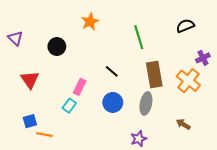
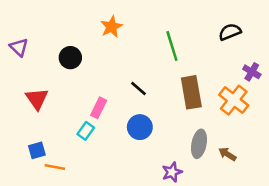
purple cross: (203, 58) -> (252, 72), turned -32
gray ellipse: (146, 103) -> (199, 144), moved

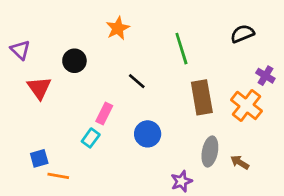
black line: (139, 88) -> (137, 81), moved
red triangle: (37, 99) -> (39, 88), moved

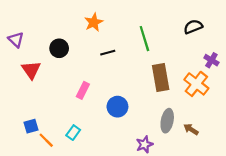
black line: (137, 81) -> (108, 53), moved, turned -56
cyan rectangle: (91, 138) -> (73, 133), moved
orange line: (58, 176) -> (46, 140), turned 35

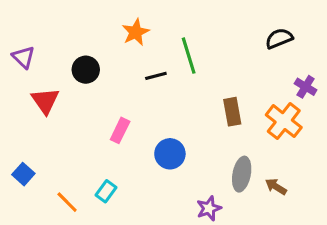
green line: (144, 39) -> (189, 56), moved
brown rectangle: (161, 77) -> (232, 112), size x0.7
blue square: (31, 126) -> (23, 174), moved, turned -32

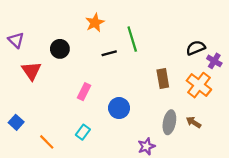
black semicircle: (279, 38) -> (196, 48), moved
brown arrow: (276, 187) -> (193, 122), moved
cyan rectangle: (106, 191) -> (83, 132), moved

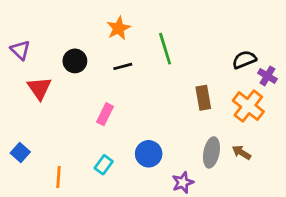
black line: (109, 53) -> (123, 66), moved
blue circle: (119, 108) -> (149, 154), moved
orange line: (47, 142) -> (59, 177), turned 49

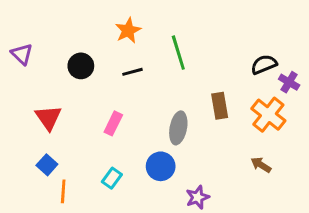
red triangle: (39, 88) -> (48, 118), moved
blue square: (20, 152) -> (47, 165), moved
gray ellipse: (211, 152) -> (178, 128), moved

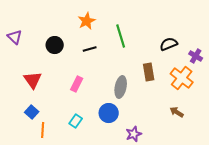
black semicircle: (264, 64) -> (169, 44), moved

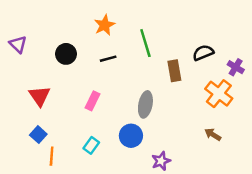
brown rectangle: (149, 72) -> (174, 71), moved

